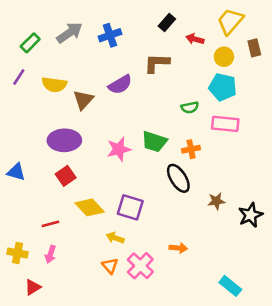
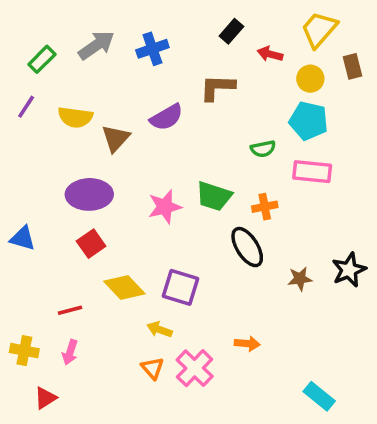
black star: (251, 215) -> (349, 270), moved

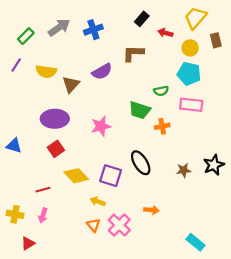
green trapezoid: (214, 196) -> (140, 110), moved
black ellipse: (247, 247) -> (141, 163), moved

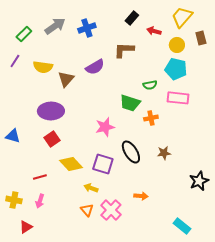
pink star: (101, 126) -> (105, 127), moved
black star: (214, 165) -> (199, 181), moved
brown star: (184, 170) -> (164, 153), moved

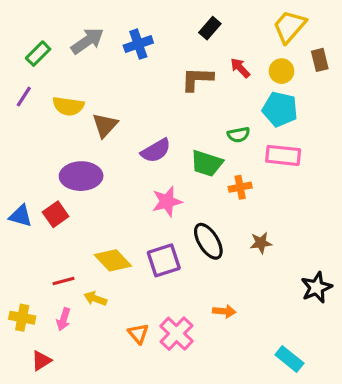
red arrow: (154, 31) -> (240, 68), moved, turned 32
purple semicircle: (95, 67) -> (156, 151), moved
red square: (52, 139) -> (56, 214), moved
purple square: (103, 164) -> (164, 260), turned -35
yellow arrow: (91, 188) -> (95, 299), moved

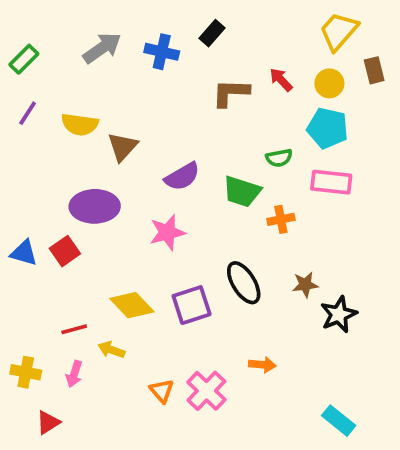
black rectangle: (210, 28) -> (212, 33), moved
blue cross: (138, 44) -> (162, 52), turned 32
green rectangle: (38, 54) -> (24, 59), moved
pink star: (167, 202) -> (167, 232), moved
black star: (316, 287) -> (339, 314), moved

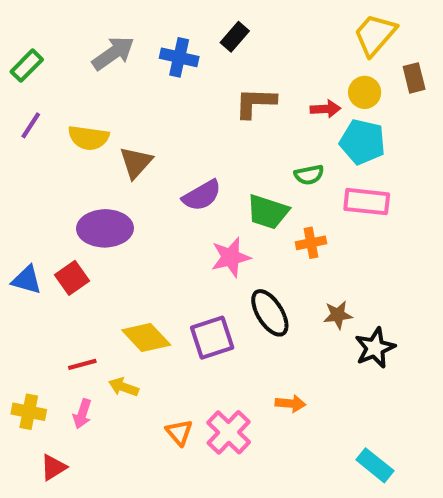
red arrow: (281, 80) -> (325, 109), moved, turned 130
pink star: (167, 232) -> (231, 257), moved

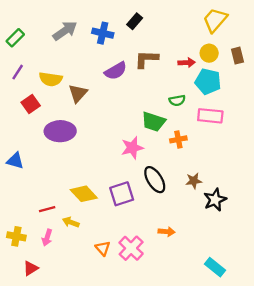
brown rectangle: (414, 78) -> (237, 56), moved
purple semicircle: (202, 195) -> (116, 71), moved
red square: (72, 278) -> (31, 104), moved

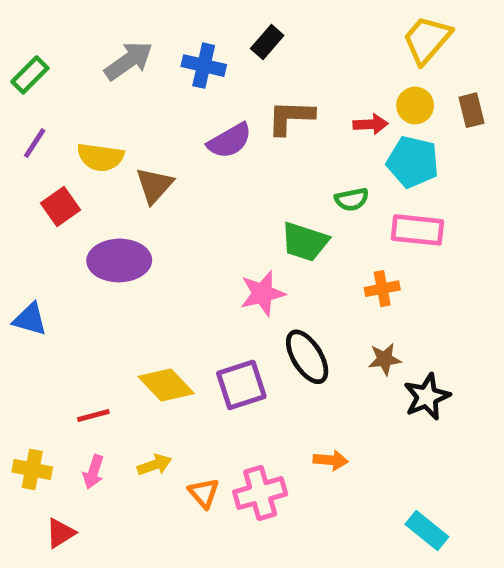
orange cross: (178, 139) -> (382, 289), moved
yellow arrow: (71, 222) -> (154, 465), moved, turned 140
pink cross: (131, 248) -> (260, 493), turned 30

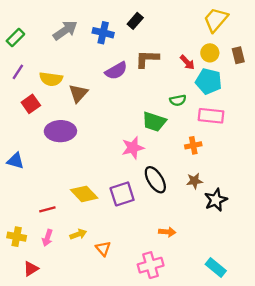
red arrow: (370, 124) -> (187, 62), turned 49
pink cross: (260, 493) -> (151, 265), moved

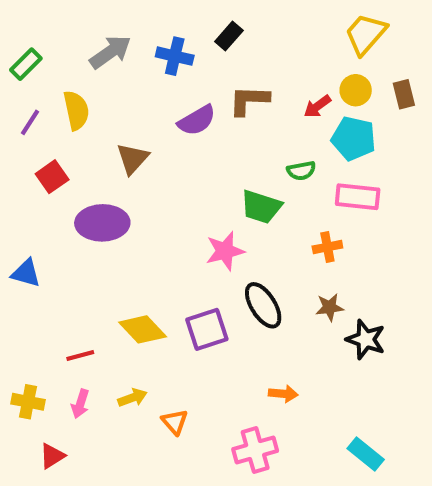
red arrow: (187, 62) -> (317, 106), turned 98
yellow semicircle: (51, 79) -> (76, 110), moved, turned -110
black star: (216, 200) -> (366, 339), turned -30

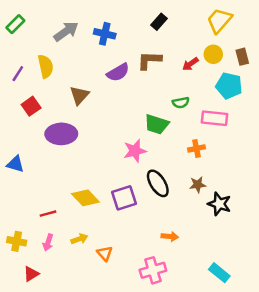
black rectangle: (229, 36) -> (159, 22), moved
green rectangle: (26, 64) -> (15, 24), moved
cyan pentagon: (354, 138) -> (229, 86), moved

